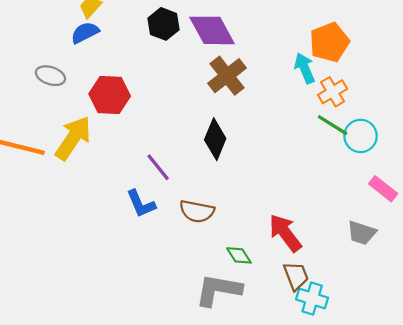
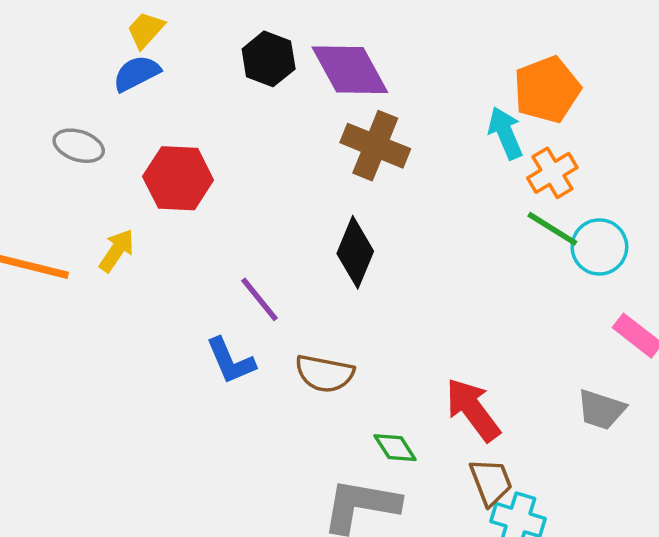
brown cross: (227, 76) -> (375, 146), turned -30
yellow arrow: (73, 138) -> (117, 251), size x0.6

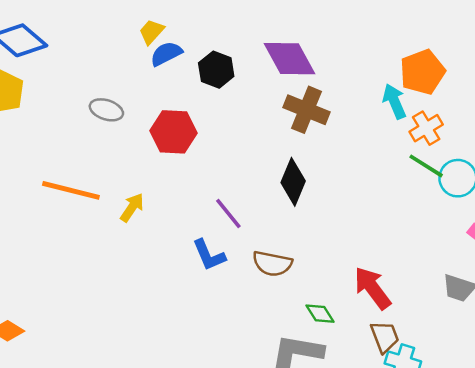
black hexagon: (269, 59) -> (216, 70), moved
blue semicircle: (137, 73) -> (166, 54), moved
yellow arrow: (117, 251) -> (132, 207), moved

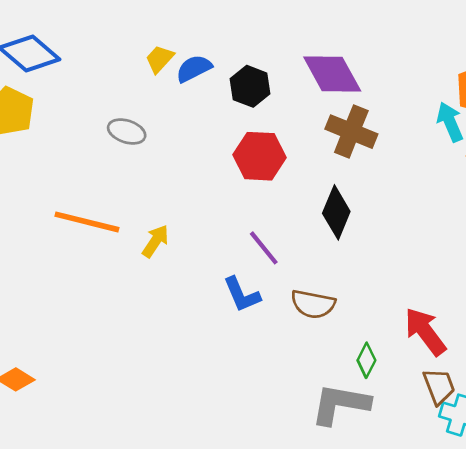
yellow trapezoid: (152, 32) -> (160, 59), moved
red hexagon: (174, 132) -> (260, 156), moved
green diamond: (320, 314) -> (366, 360), turned 60

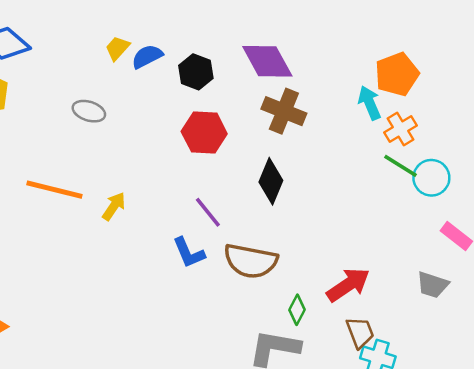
brown semicircle: (313, 304) -> (251, 261), size x1.4
red arrow: (425, 331) -> (348, 285), turned 93

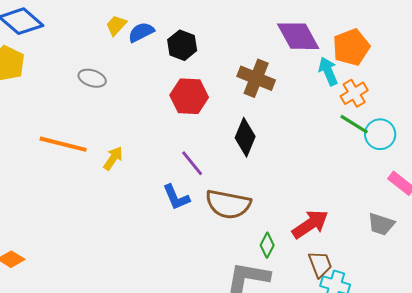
purple diamond: (267, 61) -> (298, 36), moved

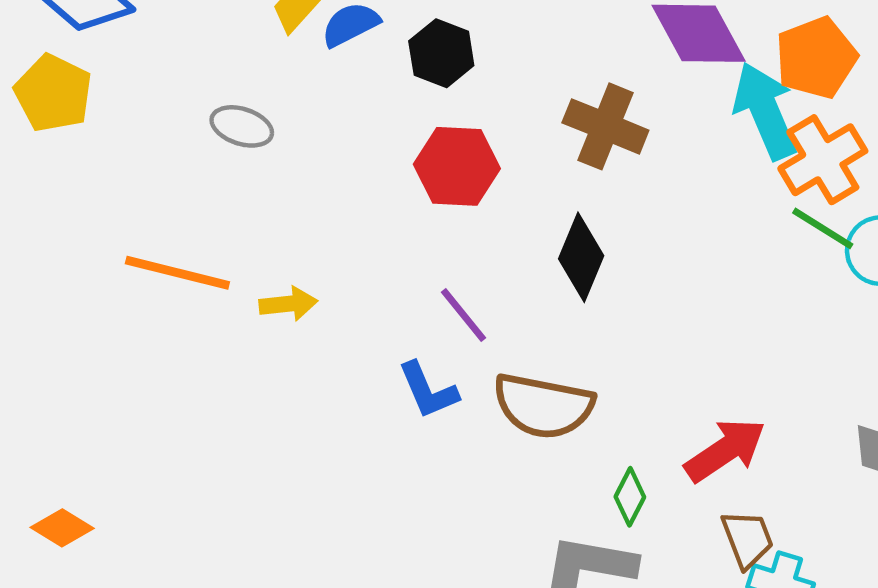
cyan arrow: (328, 71) -> (765, 111), size x1.5
orange cross: (354, 93) -> (823, 160), size x1.4
yellow arrow: (113, 158) -> (288, 304), turned 50

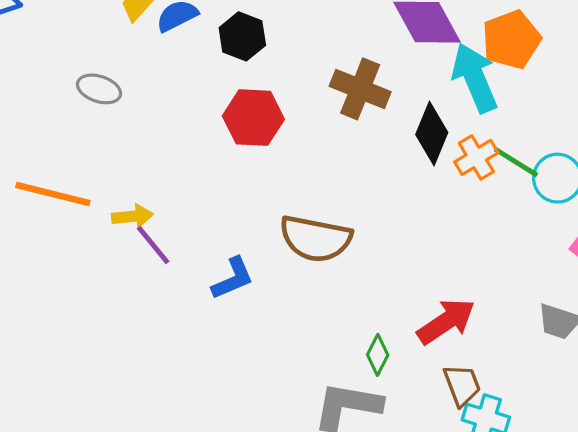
orange cross: (823, 160) -> (476, 157), moved, size x0.7
black diamond: (581, 257) -> (432, 134), moved
purple line: (464, 315) -> (153, 245), moved
blue L-shape: (428, 390) -> (233, 278), turned -90
brown semicircle: (543, 406) -> (316, 239), moved

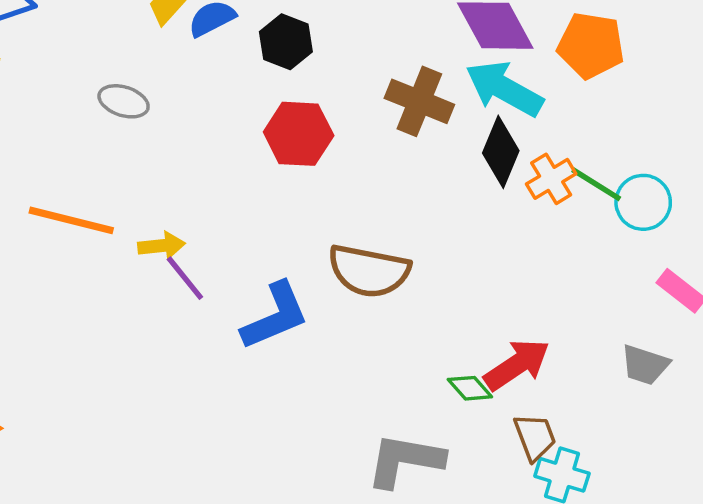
orange pentagon: (511, 40) -> (591, 45), turned 30
cyan arrow: (475, 78) -> (504, 89), moved, turned -38
blue L-shape: (233, 278) -> (275, 316), size x1.4
green diamond: (378, 355) -> (470, 388), moved, turned -69

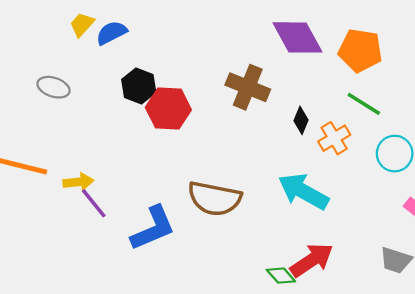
black hexagon: (286, 42) -> (139, 86), moved
cyan arrow: (504, 89) -> (303, 191), moved
black diamond: (501, 152) -> (301, 120), size x0.6
green line: (596, 184) -> (364, 104), moved

